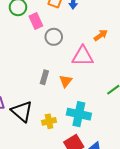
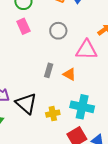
pink rectangle: (36, 21) -> (23, 26), moved
orange triangle: (66, 81) -> (69, 74), turned -40

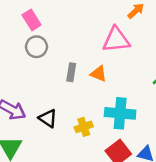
gray circle: (58, 31) -> (36, 47), moved
black triangle: (26, 103) -> (48, 118), size x0.7

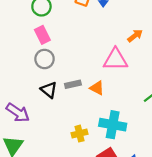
gray rectangle: (71, 72) -> (73, 84), turned 63
black triangle: (48, 118) -> (49, 90), moved

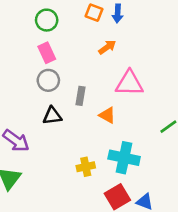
orange arrow: (135, 36) -> (107, 47), moved
gray rectangle: (73, 84) -> (81, 96), moved, turned -70
black triangle: (49, 90) -> (52, 116), turned -48

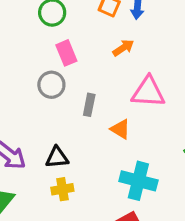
pink rectangle: (47, 53) -> (66, 53), moved
black triangle: (52, 116) -> (57, 157), moved
yellow cross: (86, 167) -> (62, 189), moved

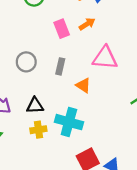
pink rectangle: (66, 53) -> (62, 29), moved
gray circle: (51, 85) -> (26, 62), moved
cyan cross: (138, 181) -> (69, 122), moved

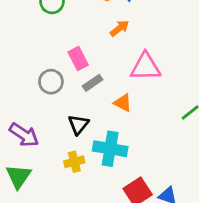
pink rectangle: (62, 29) -> (78, 59), moved
gray rectangle: (60, 66) -> (93, 83), turned 49
black triangle: (35, 106) -> (78, 125), moved, turned -42

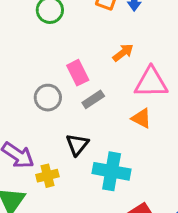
orange arrow: (120, 28) -> (123, 53), moved
orange triangle: (123, 103) -> (141, 118), moved
yellow cross: (74, 162) -> (47, 176), moved

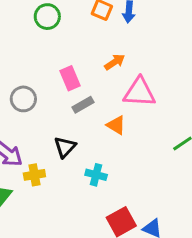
gray circle: (48, 98) -> (23, 99), moved
orange triangle: (141, 118) -> (116, 125), moved
cyan cross: (112, 171) -> (96, 175), size x0.6

